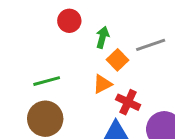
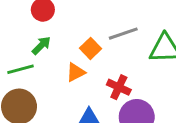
green arrow: (102, 37) -> (41, 45), moved, turned 30
red cross: (128, 102) -> (119, 87), moved

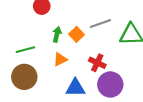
green arrow: (41, 45) -> (57, 34), moved, turned -32
orange triangle: (76, 72) -> (60, 59), moved

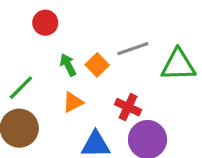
green arrow: (57, 34) -> (68, 65), turned -40
green line: (25, 50) -> (21, 88), turned -30

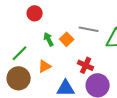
gray line: (133, 49) -> (89, 29), turned 30
orange triangle: (73, 102) -> (45, 66), moved

